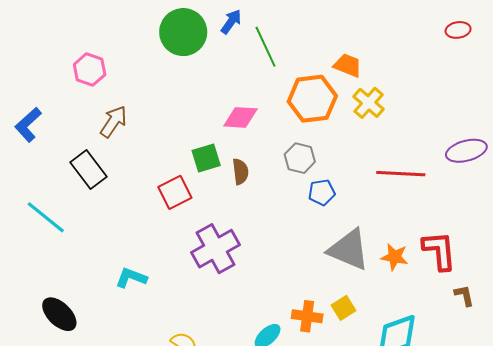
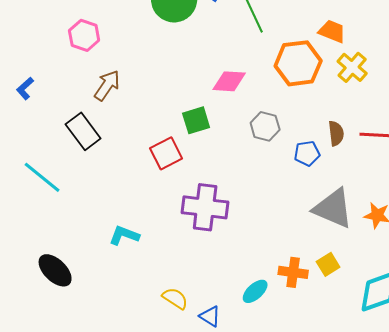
blue L-shape: (28, 125) -> (25, 88), size x0.7
gray hexagon: (300, 158) -> (265, 126), moved
brown semicircle: (240, 172) -> (336, 133), moved
purple cross: (215, 249) -> (205, 207), turned 36

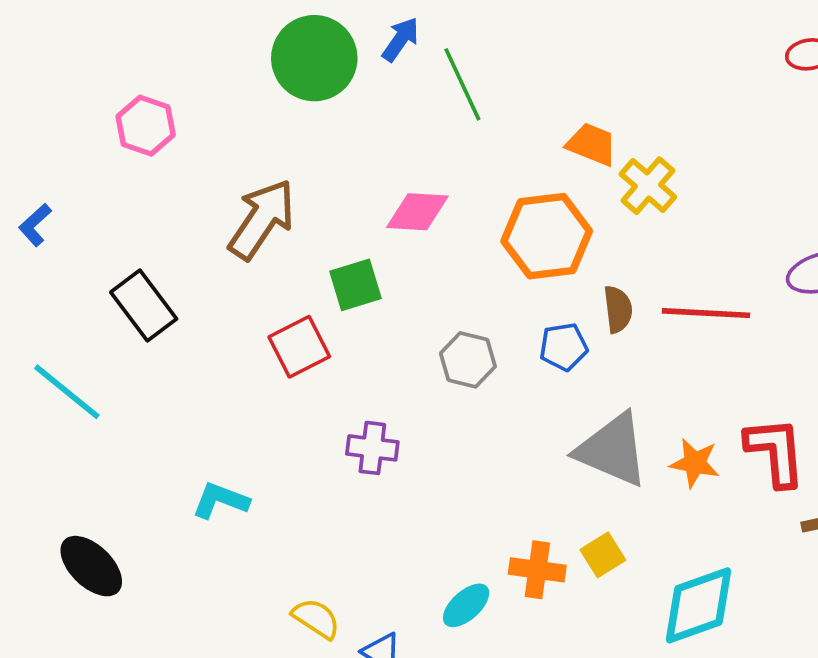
orange trapezoid: (332, 31) -> (592, 144), moved
orange hexagon: (298, 63) -> (547, 236), moved
brown arrow: (107, 85) -> (262, 219), moved, size x1.4
gray hexagon: (265, 126) -> (468, 360), moved
purple cross: (205, 207) -> (372, 448), size x0.6

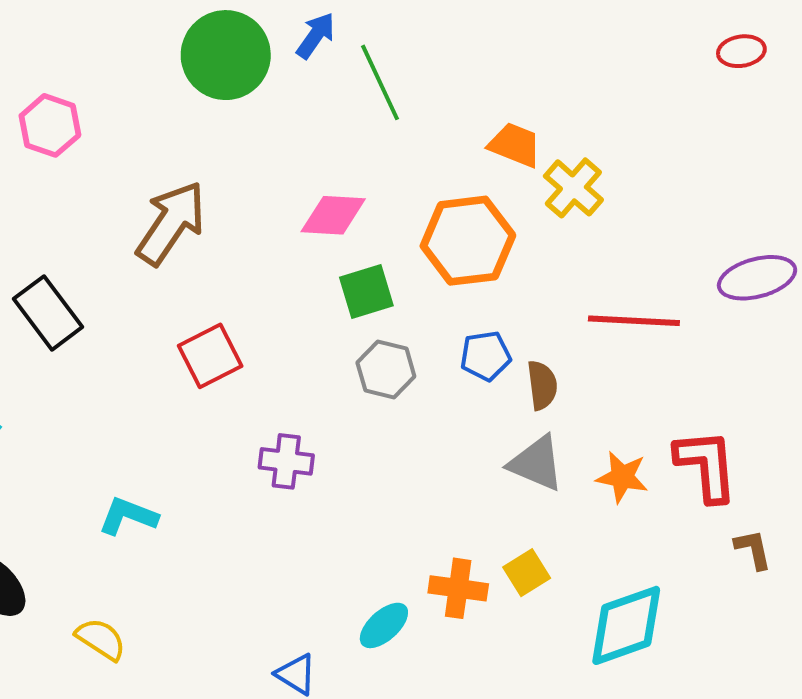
green square: (356, 285) -> (366, 291), moved
brown semicircle: (618, 309) -> (542, 385), moved
gray triangle: (612, 450) -> (536, 463), size x0.7
yellow semicircle: (316, 619) -> (101, 639), moved

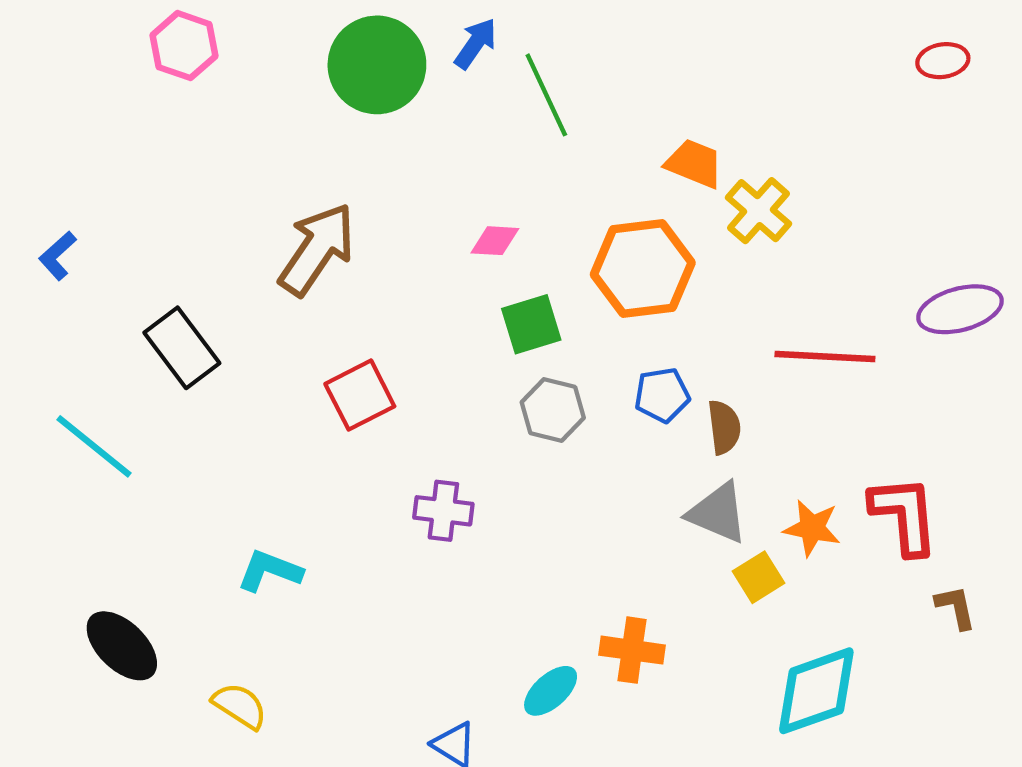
pink hexagon: (50, 125) -> (184, 46), moved
pink diamond: (333, 215) -> (495, 241), size x0.7
yellow square: (527, 573) -> (759, 577), moved

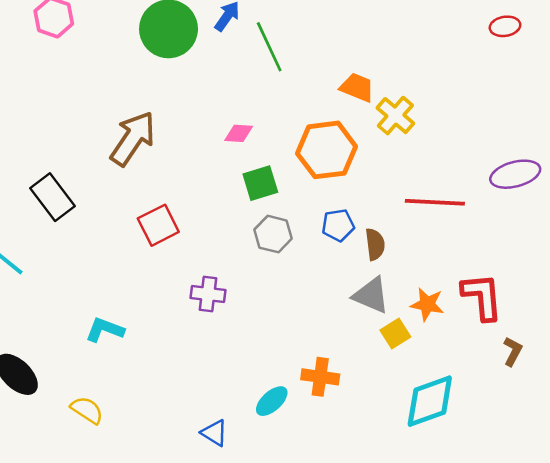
brown L-shape: (956, 607) -> (513, 351), turned 40

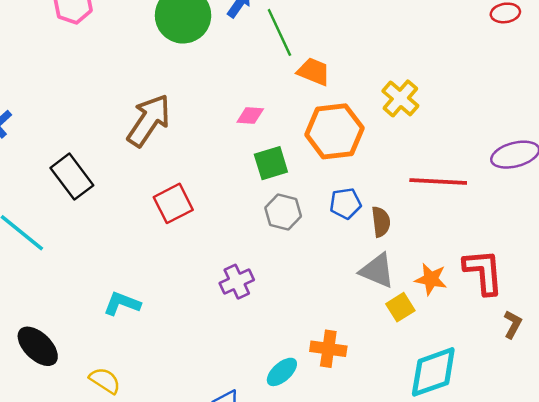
orange trapezoid: (357, 88) -> (314, 72), moved
purple cross: (208, 294) -> (237, 282), moved, turned -32

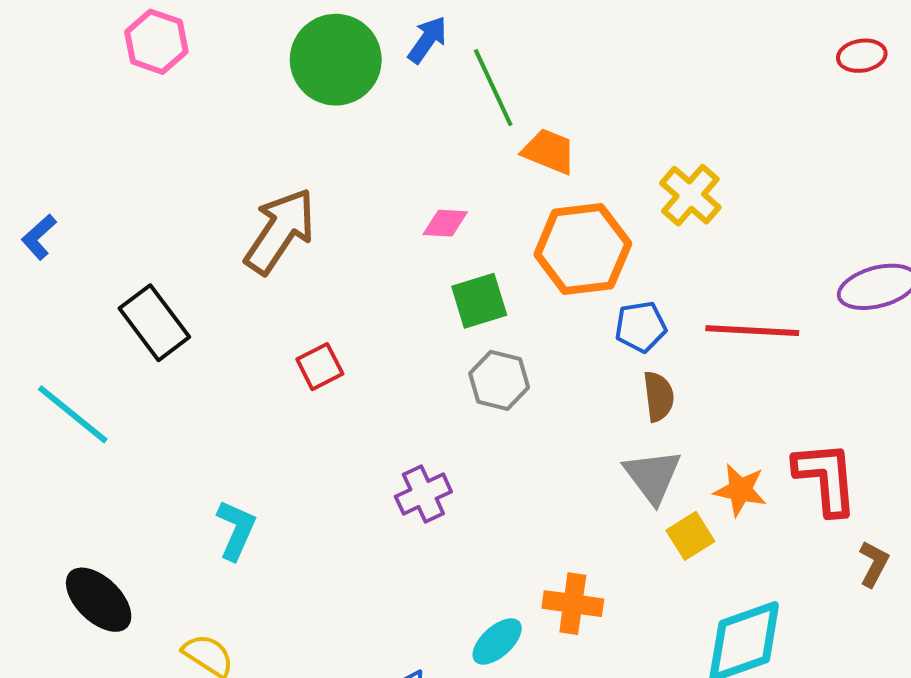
red square: (173, 203) -> (320, 367), size x0.7
blue pentagon: (345, 203) -> (641, 327), moved
gray triangle: (377, 271) -> (653, 476), turned 30
cyan L-shape: (122, 304) -> (236, 530), turned 93

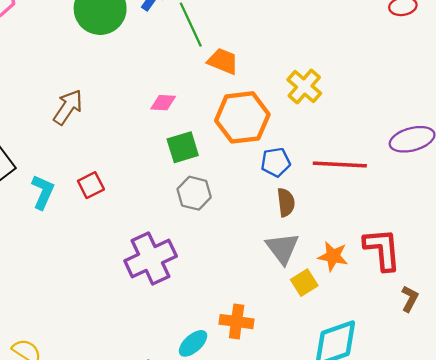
brown arrow: (280, 231) -> (68, 107), size x0.7
purple cross: (423, 494) -> (151, 259), size x1.6
cyan L-shape: (236, 530) -> (43, 192), moved

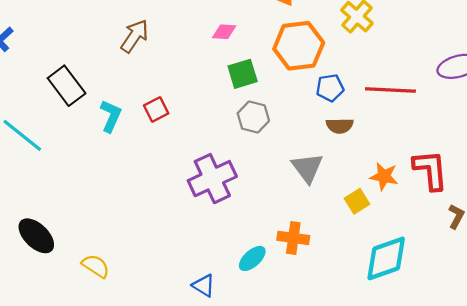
brown semicircle: (286, 202) -> (340, 126), turned 96
gray triangle: (282, 248) -> (307, 168), moved

